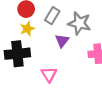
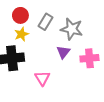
purple triangle: (62, 41) -> (63, 52), moved

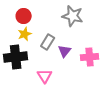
gray rectangle: (46, 22) -> (48, 42), moved
gray star: (72, 29) -> (73, 16), moved

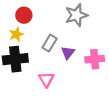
gray star: (73, 16) -> (76, 15), turned -30
yellow star: (25, 34) -> (16, 34), moved

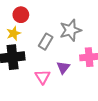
gray star: (76, 15) -> (70, 30), moved
purple triangle: (68, 53) -> (63, 67), moved

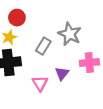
gray star: (70, 30) -> (70, 34), turned -30

